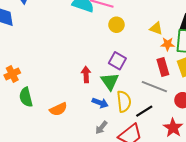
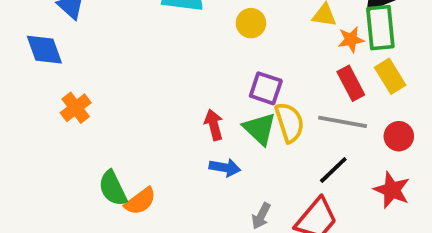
orange cross: (12, 74) -> (76, 108), moved
yellow semicircle: (124, 101) -> (289, 122), moved
blue arrow: (100, 103) -> (225, 168), moved
orange semicircle: (58, 109) -> (140, 201), moved

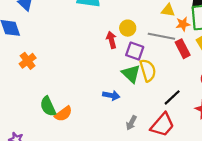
yellow circle: (251, 23) -> (128, 28), moved
gray line: (343, 122) -> (161, 36), moved
red arrow: (214, 125) -> (111, 40), moved

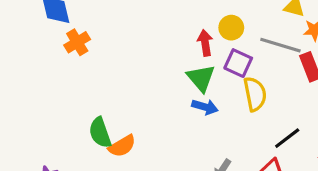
orange cross: (28, 61) -> (77, 42), moved
green triangle: (131, 74) -> (201, 78), moved
blue arrow: (111, 95) -> (205, 107), moved

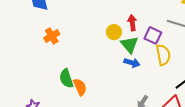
yellow circle: (231, 28) -> (114, 32), moved
orange cross: (77, 42) -> (52, 36), moved
orange semicircle: (122, 146) -> (80, 87), turned -84

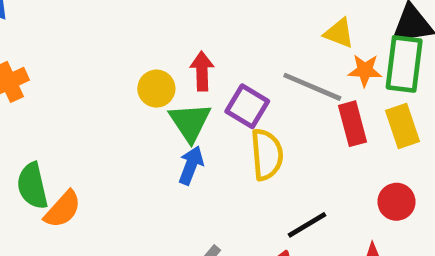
blue arrow: (132, 63) -> (191, 165), turned -91
orange semicircle: (80, 87) -> (63, 209), turned 60

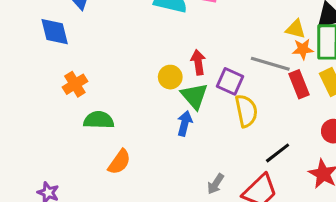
yellow triangle: (339, 33) -> (296, 29), moved
blue arrow: (191, 165) -> (185, 123), moved
green semicircle: (32, 186) -> (99, 120), moved, turned 112

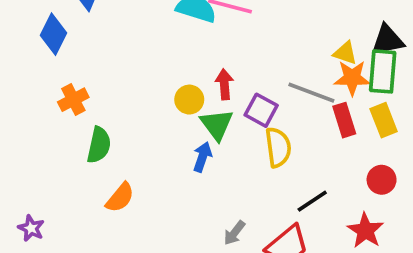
blue diamond: (55, 32) -> (54, 34), turned 36
orange star: (303, 49) -> (352, 78), size x1.4
green semicircle: (99, 120) -> (99, 145), turned 96

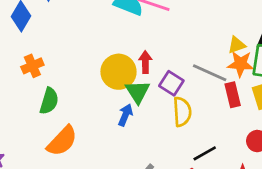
yellow triangle: (345, 53) -> (237, 45), turned -42
yellow circle: (189, 100) -> (118, 72), size x1.6
orange semicircle: (120, 198) -> (62, 141), size x1.4

